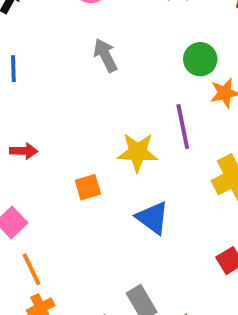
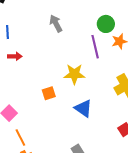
purple line: (183, 127) -> (95, 47), moved
red arrow: (24, 151) -> (15, 56), moved

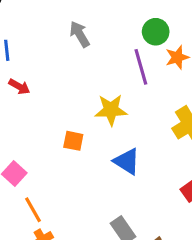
red arrow: (15, 56) -> (19, 87), turned 32
orange square: (49, 93) -> (73, 141), turned 32

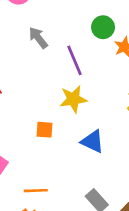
purple line: (141, 67) -> (75, 60), moved
orange line: (33, 210) -> (36, 191), moved, turned -55

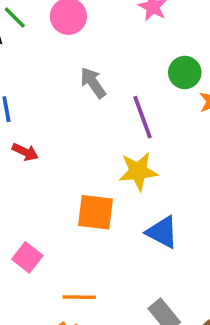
orange square: (44, 130) -> (96, 212), size x1.5

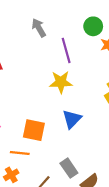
orange square: (96, 212) -> (34, 130), moved
blue triangle: (162, 232) -> (72, 119), turned 42

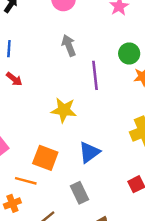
yellow star: (61, 82) -> (64, 110), moved
gray rectangle: (69, 168) -> (79, 193), moved

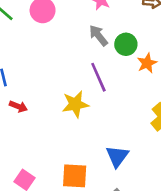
gray arrow: (69, 45) -> (98, 36), moved
yellow star: (64, 110) -> (75, 104), moved

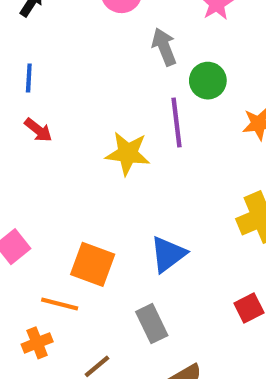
gray arrow: (98, 36) -> (164, 47), moved
green circle: (126, 44) -> (208, 81), moved

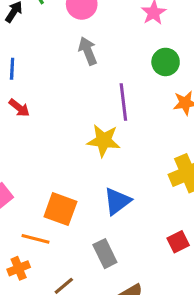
gray arrow: (164, 47) -> (88, 51), moved
green circle: (208, 81) -> (166, 62), moved
yellow star: (128, 153) -> (104, 141), moved

